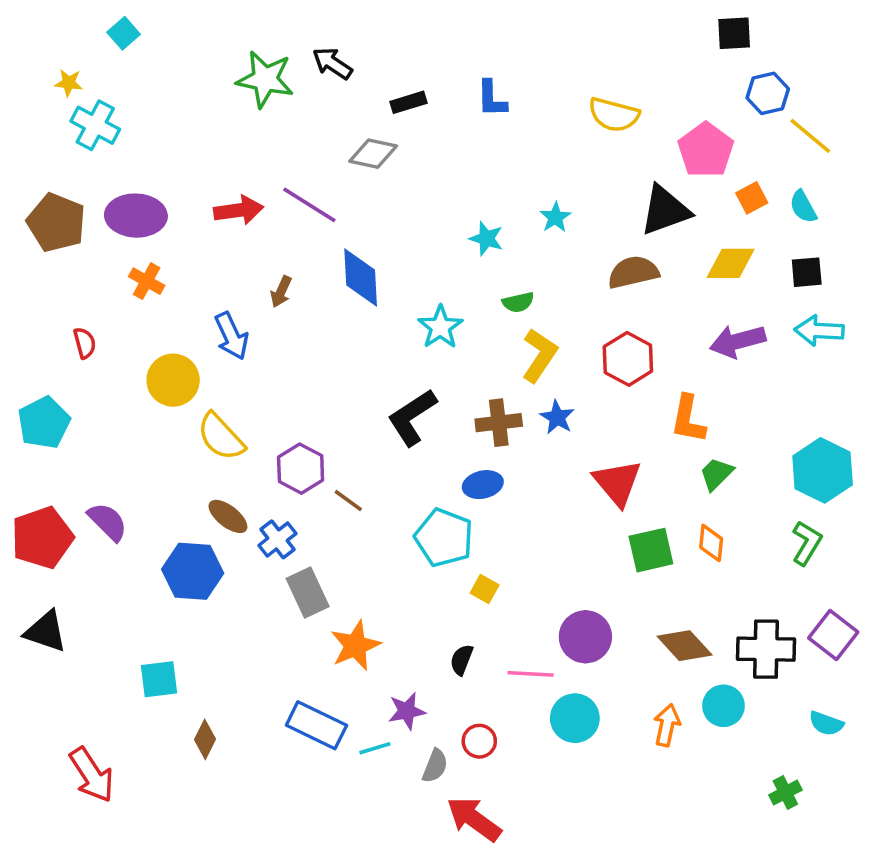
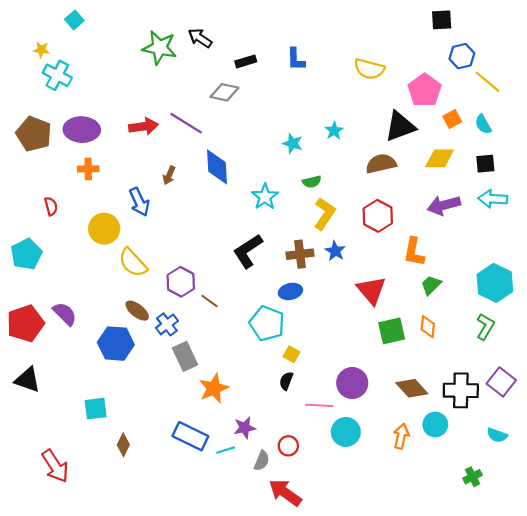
orange cross: (147, 281) -> (88, 169), turned -30
black semicircle: (462, 660) -> (286, 381), moved

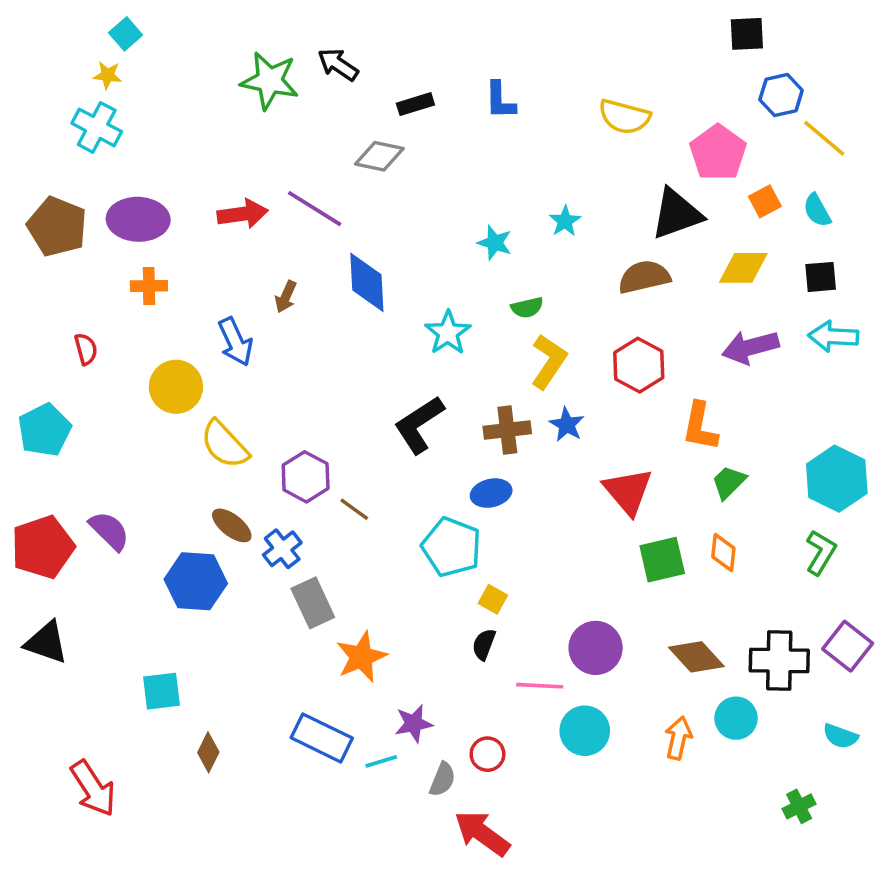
yellow star: (41, 50) -> (108, 75), moved

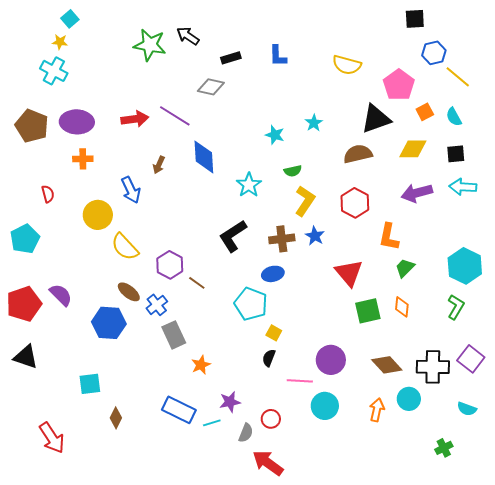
orange star: (361, 657) -> (201, 365), size x0.7

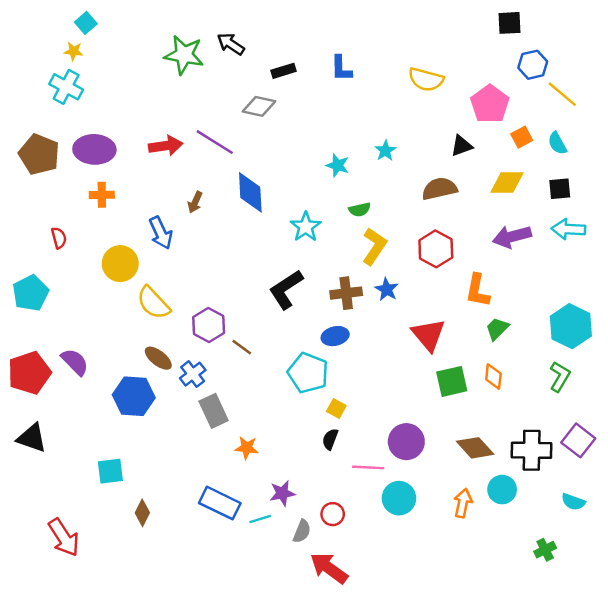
black triangle: (376, 119) -> (462, 146), size x0.6
orange star: (201, 365) -> (247, 448), turned 30

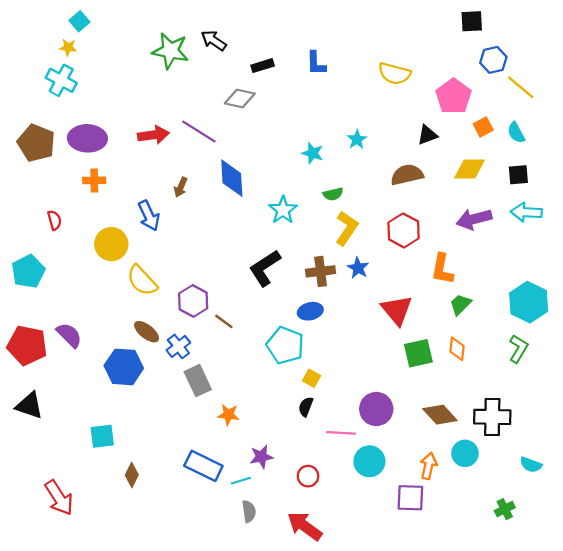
red pentagon: (29, 373) -> (27, 345), turned 30
purple square: (578, 440) -> (410, 498), moved, turned -36
gray semicircle: (302, 531) -> (249, 511), moved, turned -30

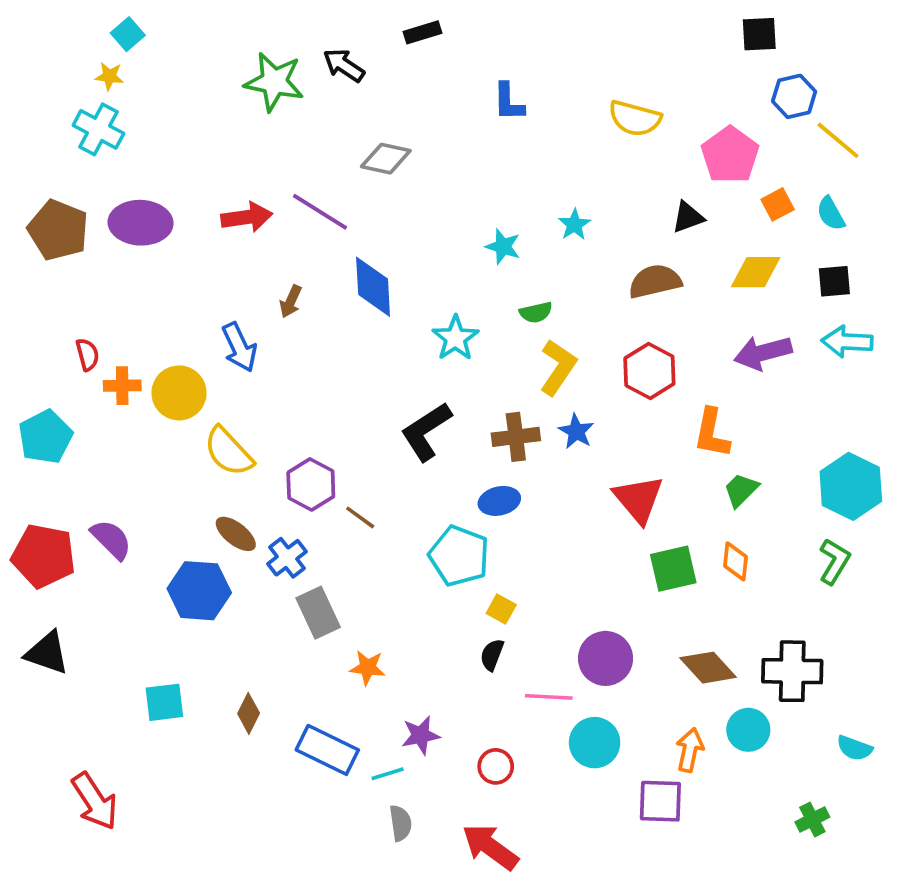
black rectangle: (263, 66) -> (422, 32), moved
orange cross: (94, 180) -> (122, 386), moved
brown diamond: (132, 475) -> (249, 713), moved

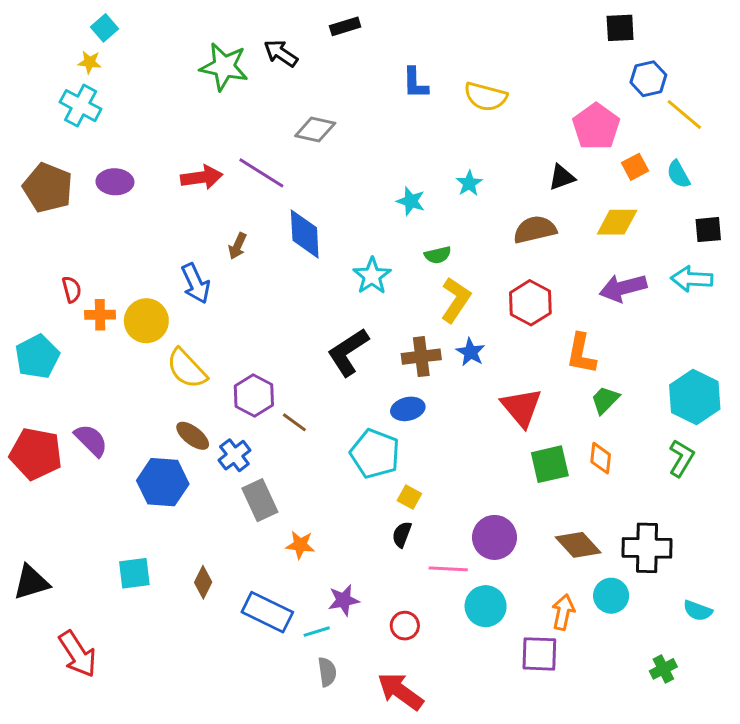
yellow semicircle: (635, 118) -> (486, 97), moved
purple ellipse: (141, 223) -> (115, 182), size x0.7
black square: (834, 281) -> (708, 230), moved
black triangle: (47, 653) -> (31, 582), moved, turned -36

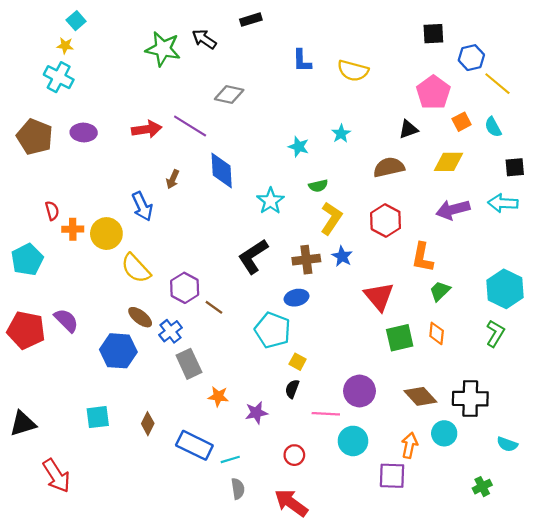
black square: (620, 28) -> (433, 34), moved
purple star: (344, 600) -> (256, 413), moved

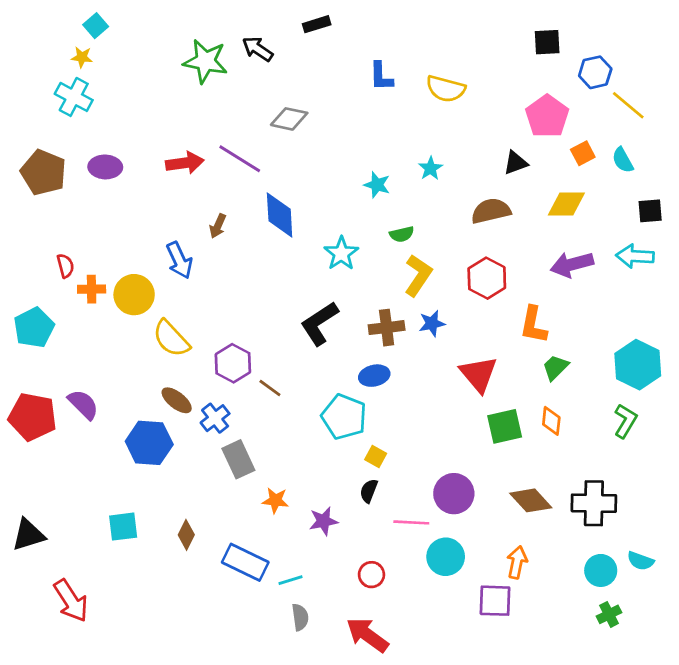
blue star: (342, 256) -> (432, 323), turned 30
cyan circle: (444, 433) -> (601, 570), moved

